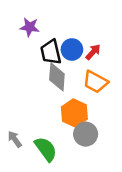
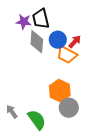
black trapezoid: (51, 52) -> (41, 19), moved
gray diamond: (57, 77) -> (37, 42), moved
orange trapezoid: (96, 82) -> (67, 55), moved

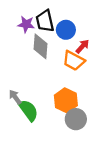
blue circle: (58, 40) -> (66, 30), moved
gray arrow: (12, 112) -> (15, 97), moved
green semicircle: (37, 120) -> (28, 110), moved

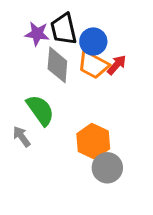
orange trapezoid: (74, 61) -> (93, 65), moved
green semicircle: (28, 110) -> (40, 110), moved

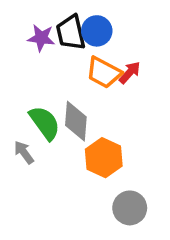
blue circle: (93, 42) -> (97, 31), moved
gray diamond: (57, 65) -> (76, 121), moved
gray circle: (107, 168) -> (130, 208), moved

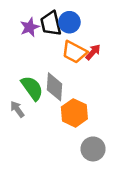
purple star: (41, 38) -> (30, 27), turned -30

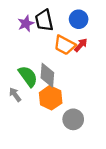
blue circle: (69, 22) -> (79, 19), moved
orange hexagon: (74, 113) -> (51, 98), moved
gray circle: (93, 149) -> (73, 119), moved

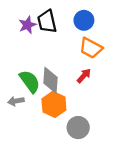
orange trapezoid: (65, 45) -> (91, 48), moved
red arrow: (81, 45) -> (84, 76), moved
gray arrow: (15, 95) -> (16, 101), turned -64

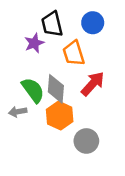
purple star: (27, 25) -> (34, 43), moved
orange trapezoid: (91, 48) -> (74, 53), moved, turned 45
red arrow: (84, 76) -> (93, 84), size x1.5

